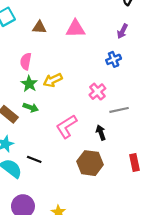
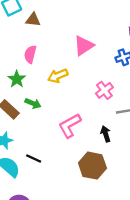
brown triangle: (39, 27) -> (33, 20), moved
pink triangle: (75, 29) -> (84, 46), moved, turned -36
green star: (29, 84) -> (17, 79), moved

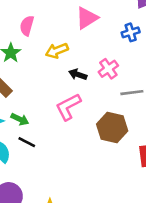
green arrow: (33, 103) -> (20, 119), moved
black arrow: (106, 134) -> (78, 74), moved, turned -56
brown hexagon: (92, 166) -> (112, 128), moved

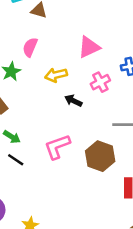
pink cross: (108, 69) -> (100, 82), moved
pink L-shape: (68, 107) -> (57, 147), moved

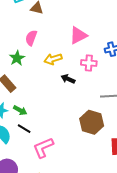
pink cross: (100, 82) -> (89, 63), turned 35
pink L-shape: (57, 147) -> (43, 148), moved

